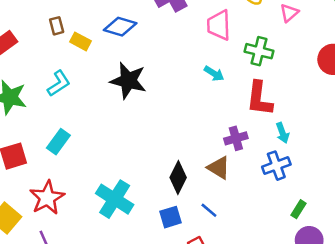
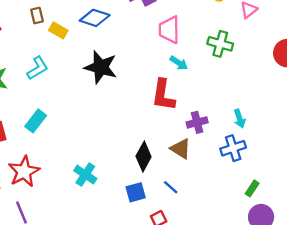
pink trapezoid: (219, 25) -> (169, 30), moved
red L-shape: (259, 99) -> (163, 95), moved
cyan cross: (115, 199) -> (85, 175), size x0.7

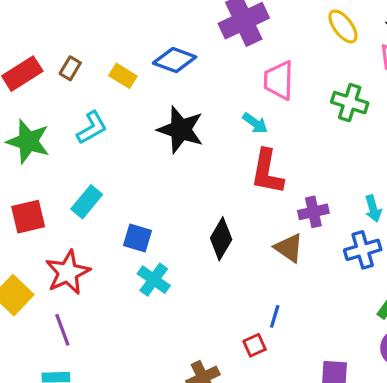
brown rectangle: (37, 16) -> (70, 68), moved, turned 42
cyan arrow: (179, 63) -> (255, 123), moved
black diamond: (144, 156) -> (221, 239), moved
blue line: (171, 187) -> (275, 316), moved, turned 63
blue square: (136, 192) -> (137, 238), moved, turned 30

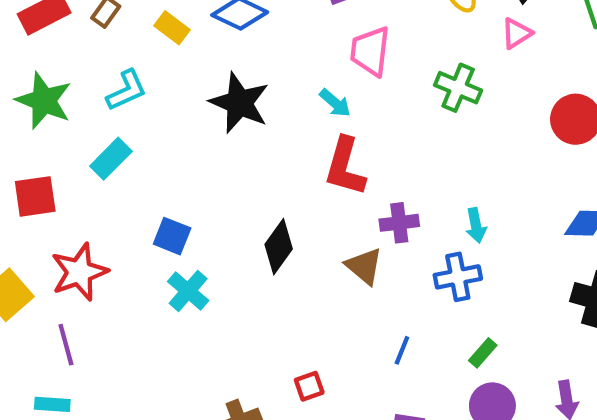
cyan rectangle: (87, 202) -> (111, 159), moved
blue line: (275, 316) -> (402, 350), moved

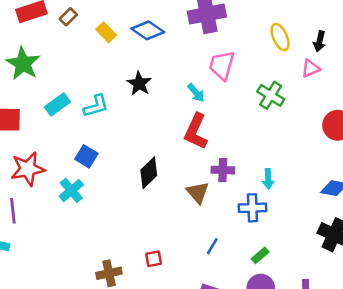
cyan L-shape: (127, 90) -> (96, 106), moved
black star: (239, 103) -> (139, 83), size x0.7
cyan cross: (188, 291) -> (71, 190), moved

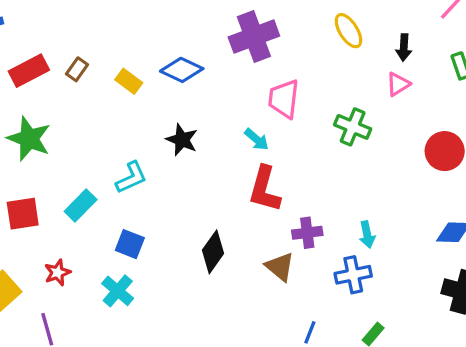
yellow ellipse: (280, 37) -> (348, 31), moved
cyan rectangle: (57, 104) -> (81, 205), moved
red star: (28, 169) -> (57, 273), size x0.6

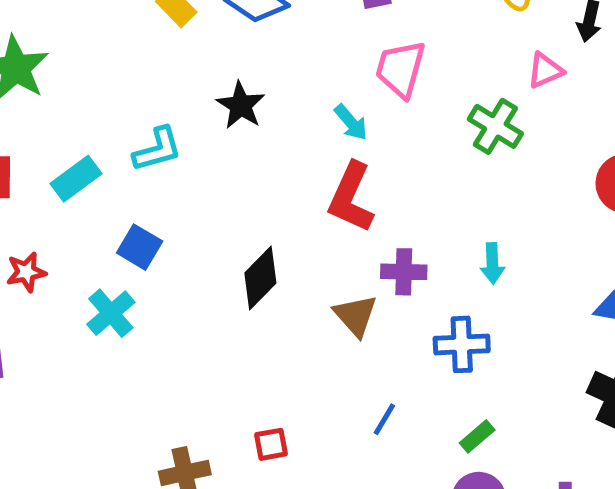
pink triangle: (398, 84) -> (545, 70), moved
cyan arrow: (367, 235) -> (492, 263), moved

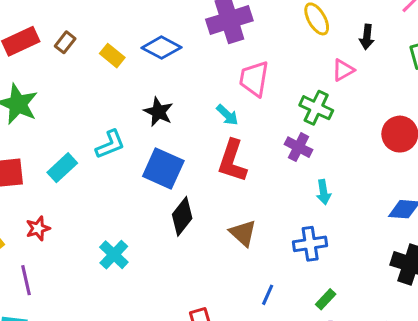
blue square: (140, 247) -> (163, 169), moved, size x1.5
purple cross: (404, 272) -> (298, 147), moved, turned 32
cyan cross: (111, 313) -> (114, 255), moved

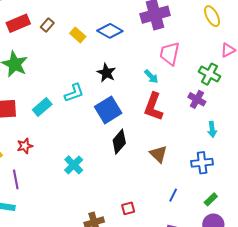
blue square: (163, 169) -> (108, 110), turned 32

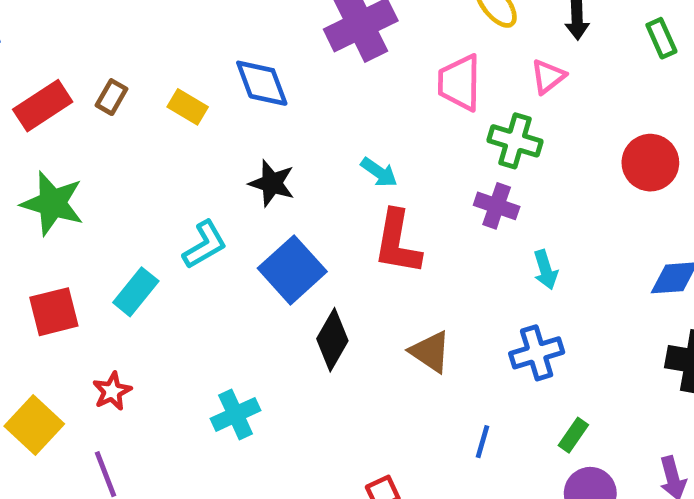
blue diamond: (110, 31) -> (262, 83), turned 50
pink trapezoid: (170, 54) -> (460, 83), moved
cyan cross: (74, 165) -> (236, 414), turned 30

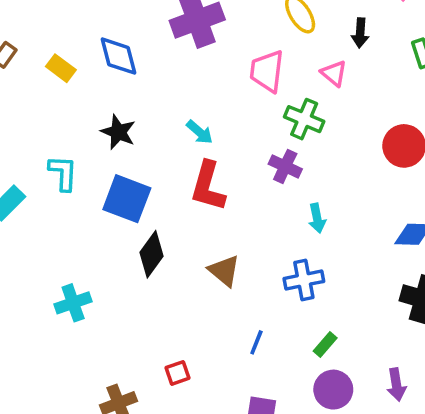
pink triangle: (548, 76) -> (334, 73), turned -48
cyan L-shape: (205, 245) -> (63, 173), turned -63
blue square: (292, 270) -> (127, 199), turned -33

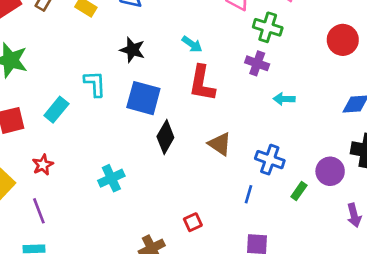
cyan arrow: (317, 218) -> (284, 99), turned 108
blue cross: (304, 280) -> (270, 160), moved, turned 36
purple circle: (333, 390) -> (330, 171), moved

